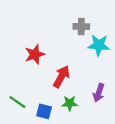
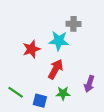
cyan star: (99, 45) -> (59, 41), moved

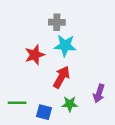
gray cross: (74, 24) -> (57, 22), moved
green line: (16, 92) -> (17, 103), turned -35

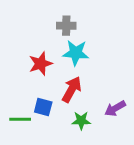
purple arrow: (99, 93) -> (115, 108), turned 42
blue square: (44, 112) -> (43, 107), moved

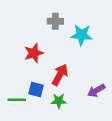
cyan star: (76, 53) -> (82, 35), moved
green star: (81, 121) -> (59, 101), moved

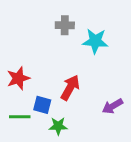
red star: (34, 53) -> (18, 78), moved
green star: (59, 101) -> (58, 126), moved

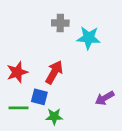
red arrow: (70, 88) -> (54, 72), moved

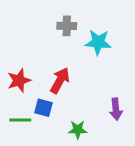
purple arrow: (105, 98) -> (116, 109), turned -66
green star: (54, 117) -> (78, 130), moved

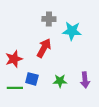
red arrow: (60, 80) -> (44, 48), moved
green star: (78, 130) -> (60, 81), moved

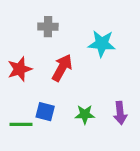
gray cross: (49, 19) -> (48, 27), moved
red star: (14, 59) -> (20, 69), moved

